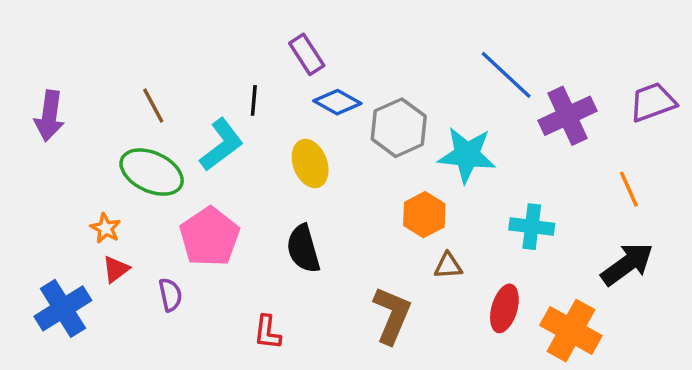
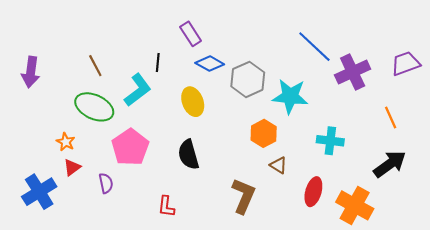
brown triangle: (448, 266) -> (278, 165), turned 36

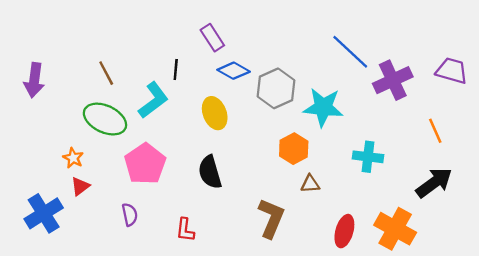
purple trapezoid: (406, 64) -> (452, 71), turned 36
brown triangle: (278, 165) -> (310, 184), turned -36
purple semicircle: (106, 183) -> (130, 215), moved
red ellipse: (313, 192) -> (344, 231), moved

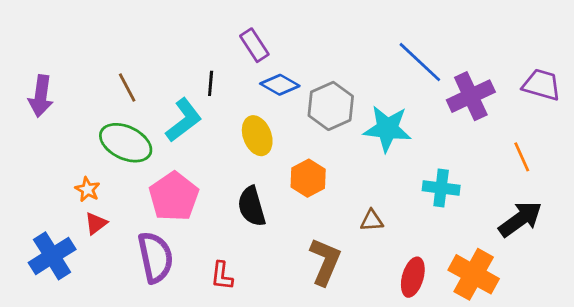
orange hexagon: (294, 149) -> (308, 178), moved
purple semicircle: (130, 215) -> (155, 257), size x1.8

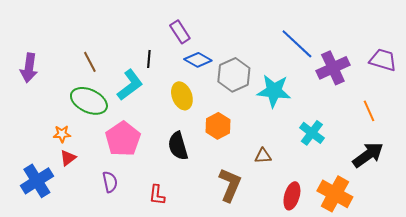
cyan cross: (441, 188) -> (312, 133), turned 30
orange star: (87, 189) -> (62, 134), turned -30
purple semicircle: (155, 257) -> (110, 182), size x0.6

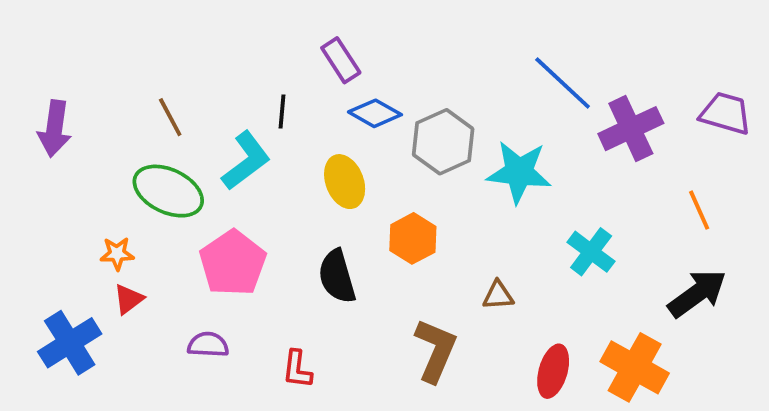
purple semicircle: (110, 182) -> (208, 345), turned -75

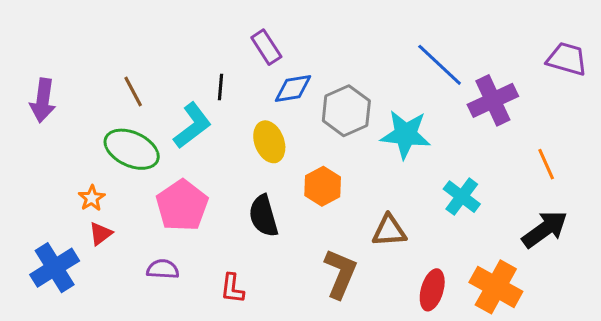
blue diamond: (375, 113) -> (293, 89), turned -39
purple trapezoid: (726, 113) -> (567, 59), moved
orange star: (117, 254) -> (92, 198), turned -30
brown triangle: (498, 295) -> (389, 231), size x1.4

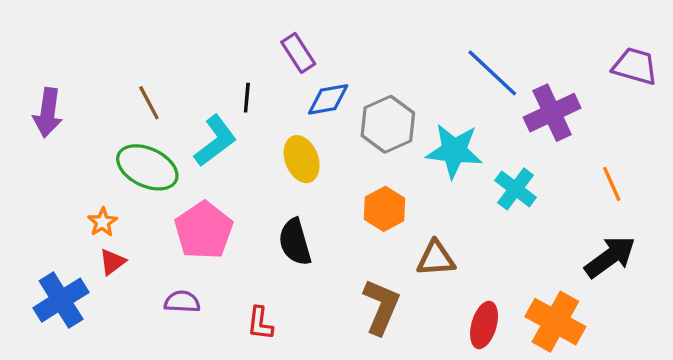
orange hexagon: (323, 186) -> (385, 209), moved
cyan cross: (462, 197) -> (516, 189), moved

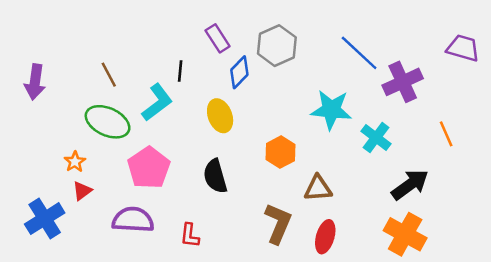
blue diamond: (328, 99) -> (239, 72), turned -36
gray hexagon: (388, 124) -> (277, 46), moved
black arrow: (610, 257) -> (410, 185), moved
purple semicircle: (182, 302) -> (133, 220), size x1.6
red ellipse: (484, 325) -> (325, 237), moved

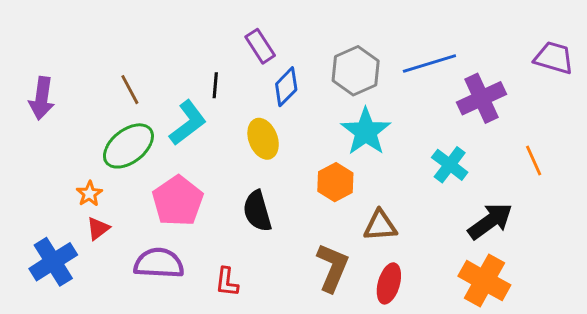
gray hexagon: (277, 46) -> (356, 71), moved
blue line: (359, 53) -> (429, 64), turned -60
cyan star: (331, 110) -> (366, 132), moved, turned 30
green ellipse: (108, 122) -> (128, 146), turned -63

